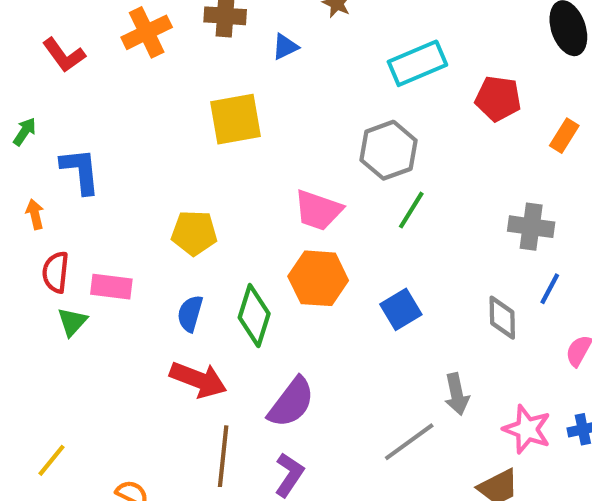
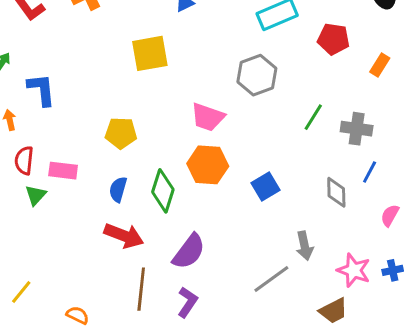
green line: (411, 210) -> (313, 117), moved

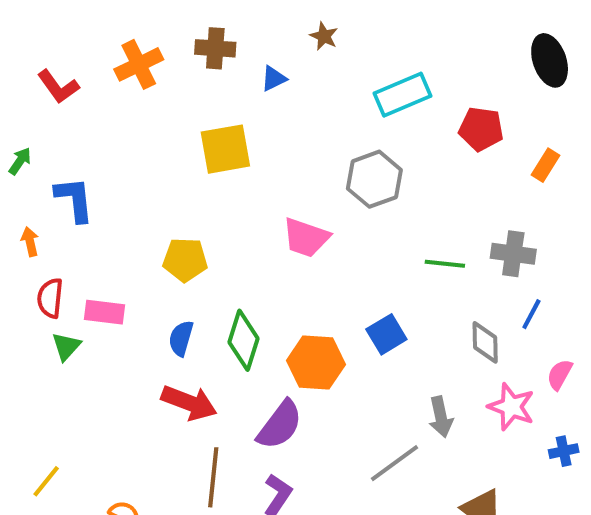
green line: (313, 117) -> (445, 264), moved, turned 64
orange hexagon: (208, 165) -> (316, 362), moved
pink star: (354, 270) -> (511, 407), moved

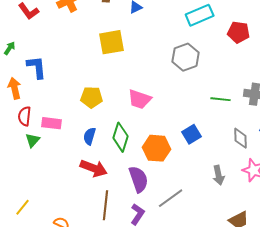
pink trapezoid: (306, 238) -> (140, 99), moved
orange arrow: (30, 242) -> (15, 88), size x1.5
purple semicircle: (280, 425) -> (139, 179), turned -56
gray line: (394, 463) -> (171, 198), moved

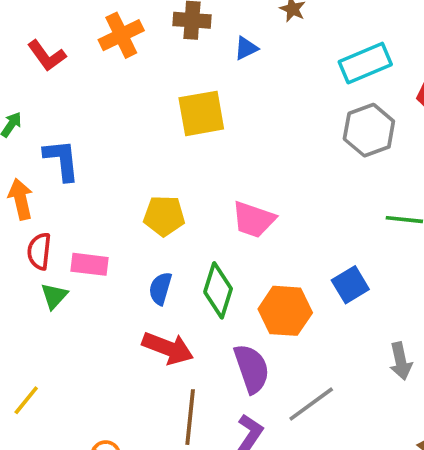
gray hexagon: (186, 57) -> (369, 130), moved
yellow line: (23, 207) -> (26, 400), moved

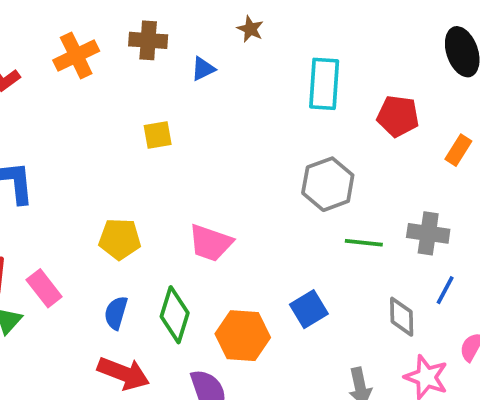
cyan rectangle: (365, 63) -> (324, 84), turned -63
yellow square: (201, 113) -> (158, 135), size x0.6
gray hexagon: (369, 130) -> (328, 184), moved
pink rectangle: (90, 264) -> (44, 288), turned 45

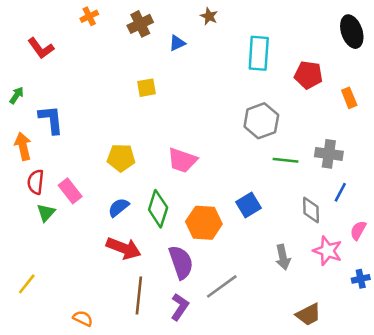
brown cross: (148, 40) -> (140, 24), turned -30
orange cross: (76, 56) -> (89, 16), moved, size x0.6
orange rectangle: (458, 150) -> (349, 98), turned -54
blue semicircle: (116, 313) -> (119, 207), turned 35

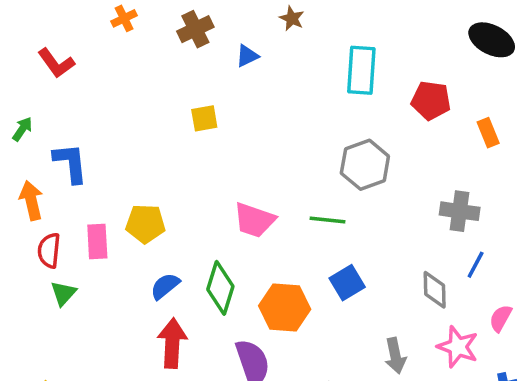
black ellipse: (352, 32) -> (492, 40), turned -44
yellow pentagon: (121, 158) -> (145, 224), moved
green line: (285, 160) -> (327, 220), moved
pink rectangle: (70, 191) -> (97, 242), moved, turned 35
red arrow: (124, 248) -> (172, 343), turned -108

